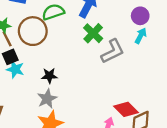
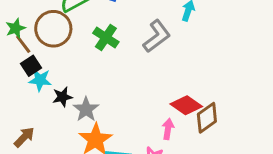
green cross: (93, 33) -> (106, 38), moved
black star: (49, 76) -> (62, 97), moved

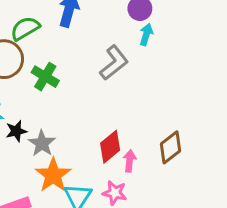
green cross: (106, 38) -> (45, 77), moved
red diamond: (186, 105) -> (110, 147), moved, turned -72

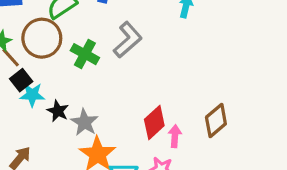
gray L-shape: (114, 63) -> (128, 40), moved
black star: (16, 131) -> (58, 111), turned -30

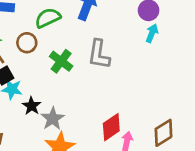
brown circle: (42, 38) -> (27, 43), size x0.6
gray L-shape: (128, 40) -> (99, 54), turned 132

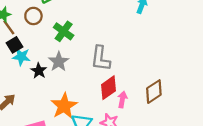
gray L-shape: (99, 54) -> (101, 58), moved
gray star: (53, 119) -> (59, 62), moved

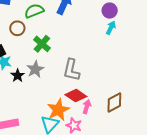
red diamond: (108, 88) -> (76, 96), turned 65
orange star: (64, 106) -> (58, 110), moved

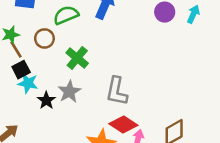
cyan arrow: (111, 28) -> (193, 14), moved

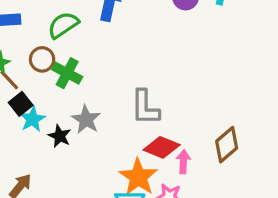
green cross: (77, 58) -> (67, 73), moved
cyan star: (28, 83) -> (32, 119), turned -30

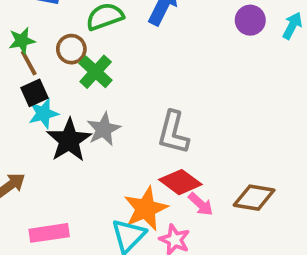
black star: (60, 136) -> (69, 140), size x1.6
brown diamond: (227, 145) -> (254, 198), turned 36
pink arrow: (183, 162) -> (201, 204), turned 115

